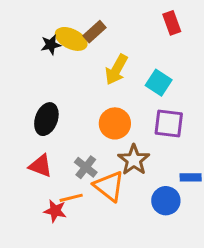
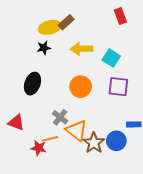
yellow ellipse: (71, 39) -> (50, 27), turned -40
black star: (51, 45) -> (44, 48), moved
yellow arrow: (116, 70) -> (82, 49), turned 60
brown star: (134, 160) -> (94, 143), moved
red triangle: (41, 166) -> (16, 122), moved

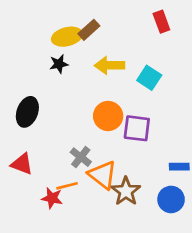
black ellipse: (32, 84) -> (27, 112), moved
purple square: (118, 87) -> (137, 128), moved
blue circle: (116, 141) -> (171, 199), moved

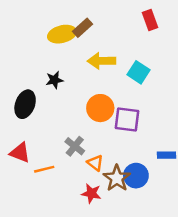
black star: (59, 64) -> (54, 80), moved
orange triangle: (103, 175) -> (95, 163), size x0.6
orange line: (67, 186) -> (44, 169), moved
red star: (52, 198) -> (91, 193), moved
blue circle: (171, 199) -> (136, 176), moved

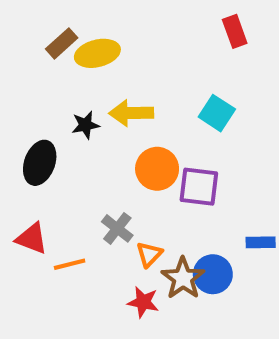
brown rectangle: (82, 28) -> (62, 43), moved
yellow arrow: (102, 61) -> (131, 113), moved
orange triangle: (95, 163) -> (149, 254), turned 36

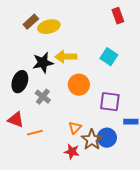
black star: (85, 125) -> (43, 63), size x1.5
purple square: (199, 187) -> (110, 102), moved
gray cross: (117, 228) -> (43, 97), moved

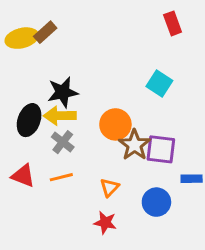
yellow ellipse: (49, 27) -> (22, 38), moved
yellow arrow: (66, 57) -> (60, 116), moved
orange line: (35, 133) -> (61, 177), moved
brown star: (92, 140) -> (134, 145), moved

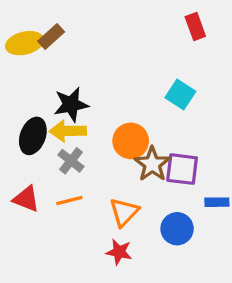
orange triangle: (110, 187) -> (124, 212), size x1.4

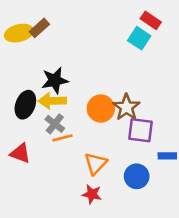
red rectangle: (195, 27) -> (151, 20), turned -36
cyan square: (180, 94) -> (139, 38), moved
brown star: (152, 164) -> (126, 107), moved
orange line: (69, 201) -> (62, 138), moved

